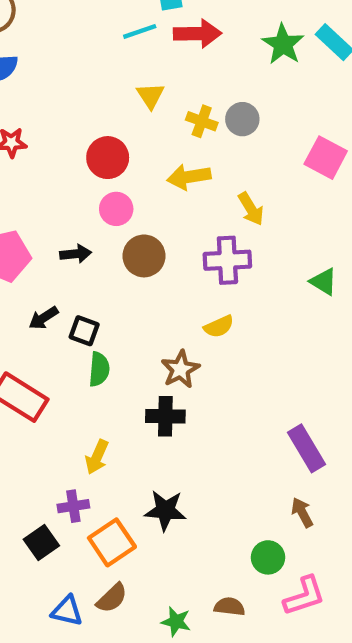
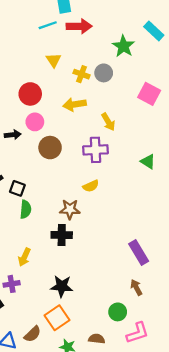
green star: (283, 44) -> (123, 46), moved
black arrow: (76, 254) -> (13, 135), moved
brown star: (180, 369) -> (70, 209), turned 30
orange square: (112, 542) -> (57, 318), moved

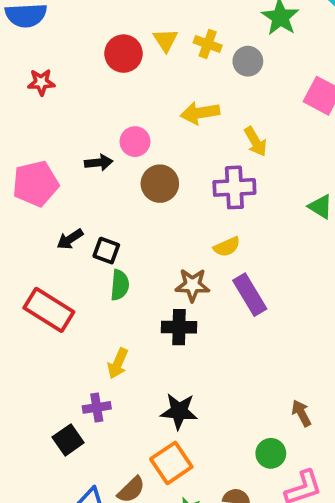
yellow cross: (82, 74) -> (208, 44), moved
red circle: (30, 94) -> (124, 54), moved
purple rectangle: (139, 252) -> (250, 295), moved

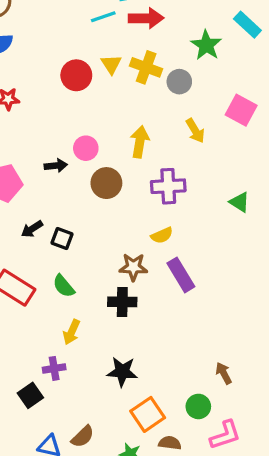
yellow cross: (208, 44) -> (146, 67), size x1.4
yellow arrow: (200, 113) -> (140, 142), moved, turned 108
yellow arrow: (255, 142) -> (195, 131), moved
green semicircle: (120, 285) -> (64, 286), moved, turned 135
orange square: (171, 463) -> (148, 414), moved

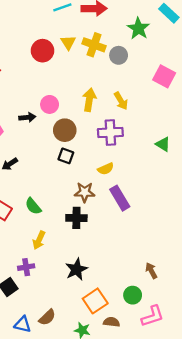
yellow arrow: (195, 131) -> (121, 101), moved
black square: (62, 239) -> (66, 156), moved
black star: (122, 372) -> (76, 269), turned -30

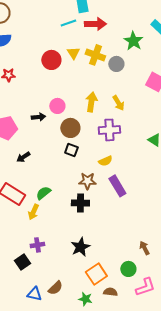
green semicircle: (33, 206) -> (43, 193), turned 91
yellow arrow: (39, 240) -> (33, 212), moved

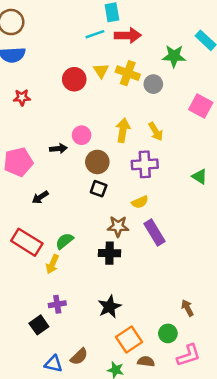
green star: (133, 41) -> (174, 56), turned -30

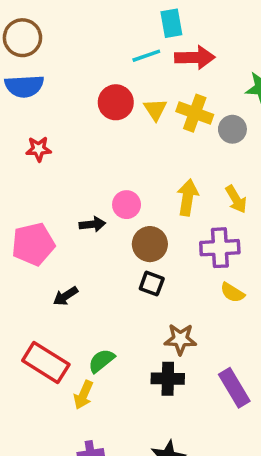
red circle: (74, 79) -> (116, 102), moved
yellow semicircle: (140, 202) -> (232, 293), moved, turned 56
purple rectangle: (155, 232) -> (234, 388), moved

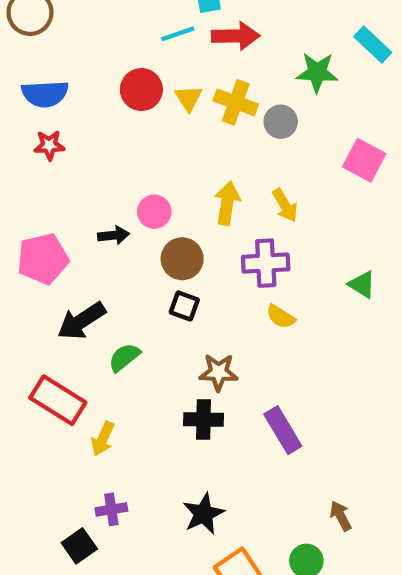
blue semicircle: (24, 86) -> (45, 94), moved
black arrow: (66, 296) -> (81, 321), size x1.6
green semicircle: (101, 361) -> (124, 357), moved

